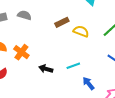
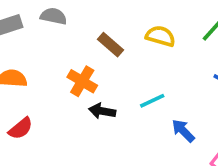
brown rectangle: (62, 22) -> (110, 45), moved, turned 72
orange cross: (21, 52) -> (82, 81), moved

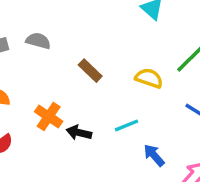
yellow semicircle: (160, 36) -> (149, 78), moved
orange cross: (82, 81) -> (49, 117), moved

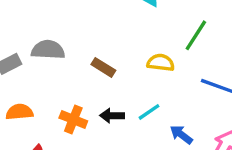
gray semicircle: (38, 41) -> (48, 50), size x1.4
black arrow: (79, 133) -> (112, 116), moved

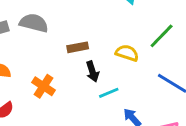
brown rectangle: (103, 67) -> (78, 47), turned -54
black arrow: (112, 116) -> (92, 71), moved, turned -120

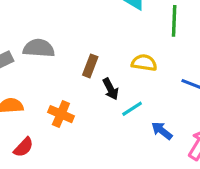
green line: (162, 36) -> (174, 21), moved, turned -32
brown rectangle: (78, 47) -> (90, 66), turned -48

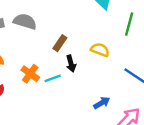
cyan line: (132, 109) -> (53, 78), moved
blue arrow: (162, 131) -> (102, 103), turned 98

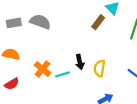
brown rectangle: (60, 43) -> (98, 22), moved
yellow semicircle: (100, 50) -> (99, 68), moved, turned -105

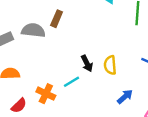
brown rectangle: (98, 22) -> (57, 19), moved
orange cross: (43, 69) -> (46, 94), moved

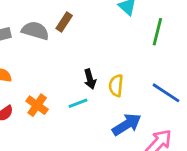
cyan line: (72, 82) -> (78, 103), moved
blue arrow: (125, 97) -> (127, 124), size x1.5

